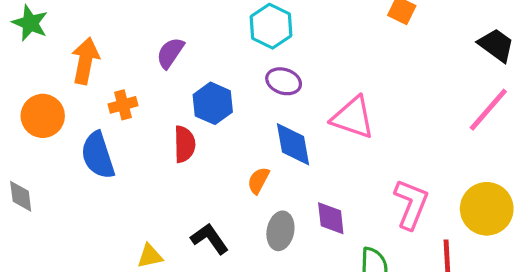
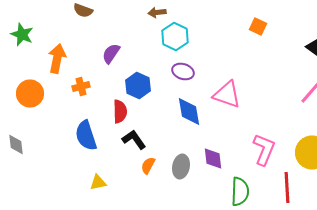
blue semicircle: (98, 155) -> (86, 136), moved
orange semicircle: (258, 180) -> (148, 166), moved
black L-shape: (210, 239) -> (134, 140), moved

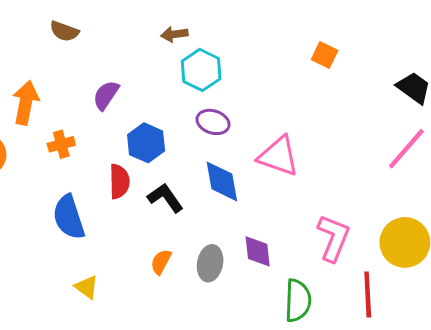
black L-shape: (134, 140) -> (165, 198), moved
yellow triangle: (98, 182) -> (87, 287), turned 48

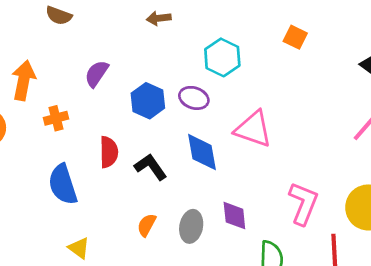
cyan hexagon: (201, 70) -> (222, 57), moved
blue hexagon: (146, 143) -> (148, 101), moved

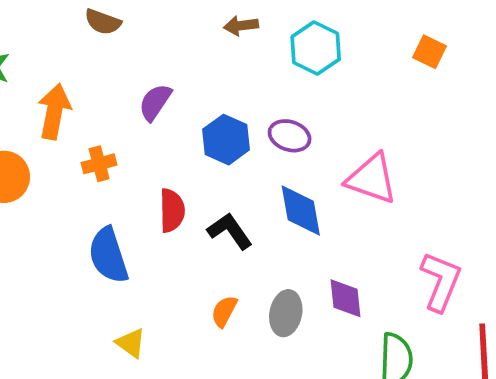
cyan hexagon: (222, 57) -> (316, 48), moved

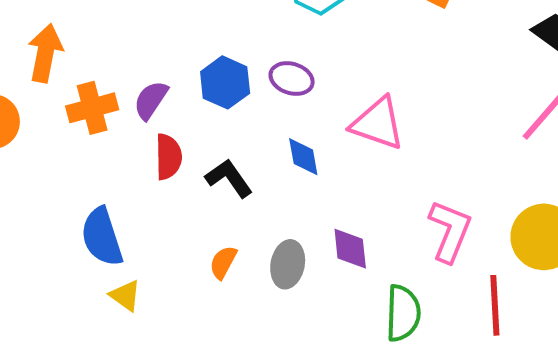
purple semicircle: (155, 102) -> (151, 100), moved
orange cross: (99, 164) -> (92, 108), size x1.4
blue diamond: (301, 210) -> (303, 157), size x0.7
blue semicircle: (108, 255) -> (102, 237), moved

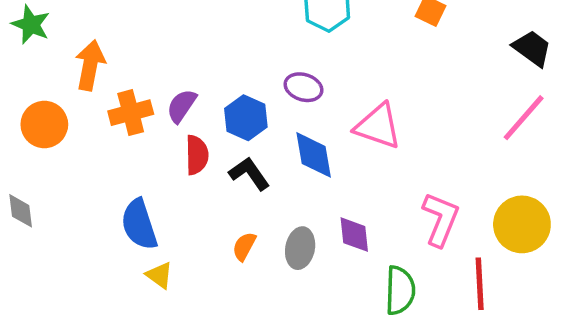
blue hexagon: (225, 82) -> (246, 118), moved
blue diamond: (303, 157) -> (314, 155), size x1.4

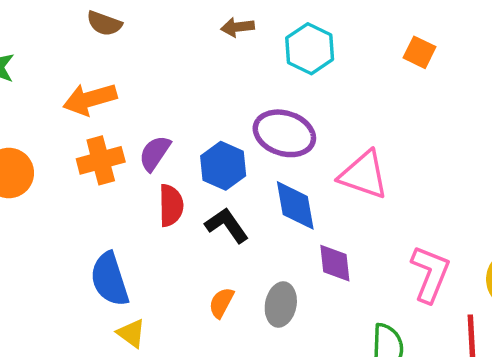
orange arrow: (90, 65) -> (90, 99), moved, turned -117
purple ellipse: (303, 87) -> (284, 133), size x1.5
purple diamond: (354, 235) -> (335, 263), moved

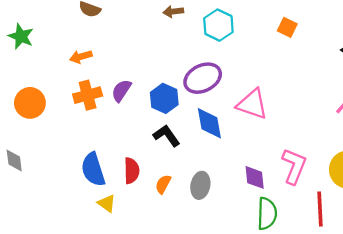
orange arrow: (90, 99) -> (81, 57), size x0.7
purple ellipse: (284, 133) -> (203, 78), turned -45
red semicircle: (171, 205) -> (132, 171), moved
purple diamond: (335, 263) -> (255, 177), moved

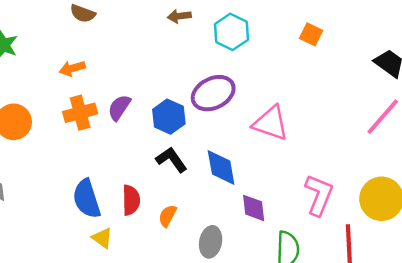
blue diamond: (209, 123) -> (221, 167), moved
purple diamond: (255, 177) -> (254, 208), moved
gray ellipse: (200, 185) -> (211, 242), moved

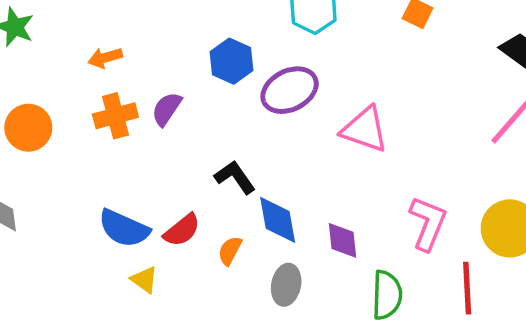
blue hexagon: (169, 117) -> (232, 61), moved
blue diamond: (221, 167) -> (278, 220), moved
blue semicircle: (87, 199) -> (124, 228), turned -48
red semicircle: (131, 200) -> (182, 230), turned 52

